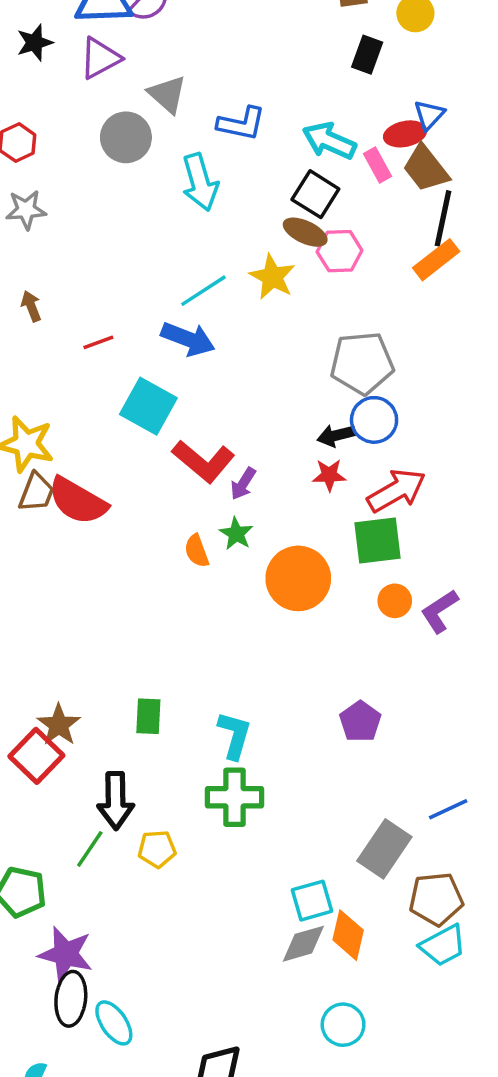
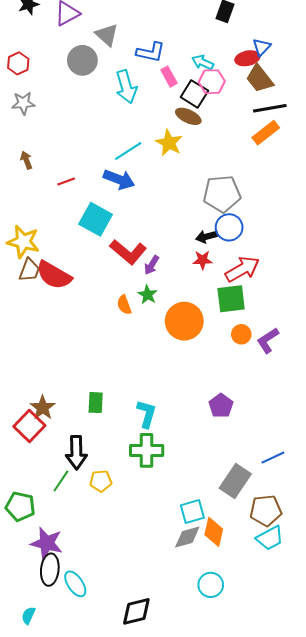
cyan arrow: (329, 141) -> (203, 62), size x0.7
pink rectangle: (377, 165) -> (169, 77), moved
black line: (443, 218) -> (270, 108), turned 68
pink hexagon: (340, 251) -> (212, 82), moved

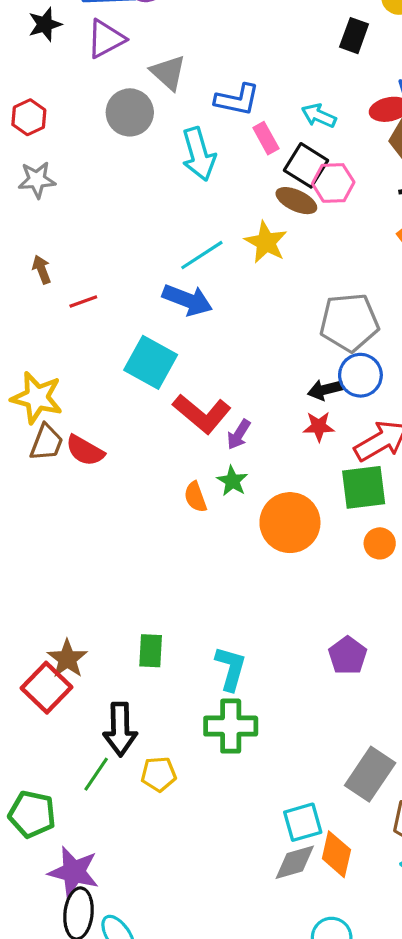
pink hexagon: (212, 82) -> (333, 183), moved
red line: (66, 182) -> (83, 302), moved
red semicircle: (54, 275) -> (85, 451), size x0.7

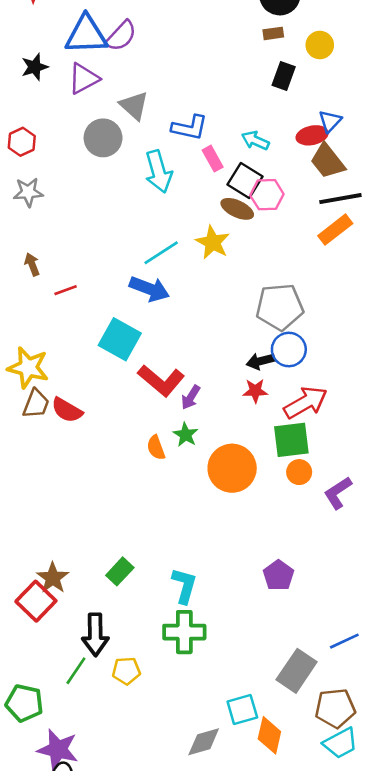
orange circle: (380, 543) -> (299, 472), moved
green rectangle: (151, 651) -> (120, 571), turned 40
gray diamond: (295, 862) -> (204, 742), moved

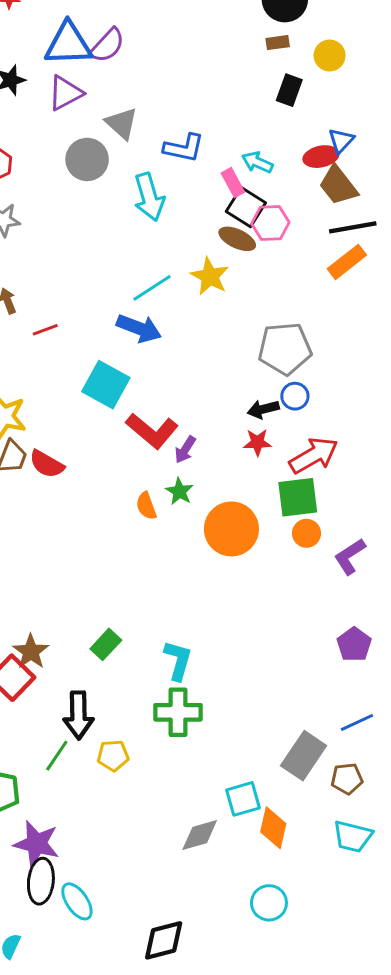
pink rectangle: (213, 159) -> (233, 183), moved
blue circle: (289, 350) -> (295, 396), size x0.7
purple pentagon: (278, 575) -> (354, 644), moved
brown pentagon: (335, 708) -> (347, 779), moved, size x0.7
cyan trapezoid: (340, 743) -> (353, 836), turned 42

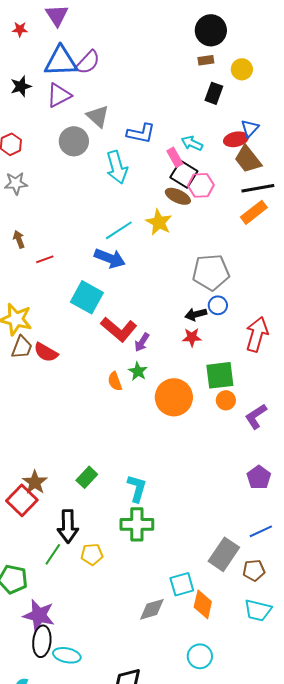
red arrow: (314, 455) -> (257, 334), moved, turned -44
cyan ellipse: (77, 901) -> (67, 655), turned -44

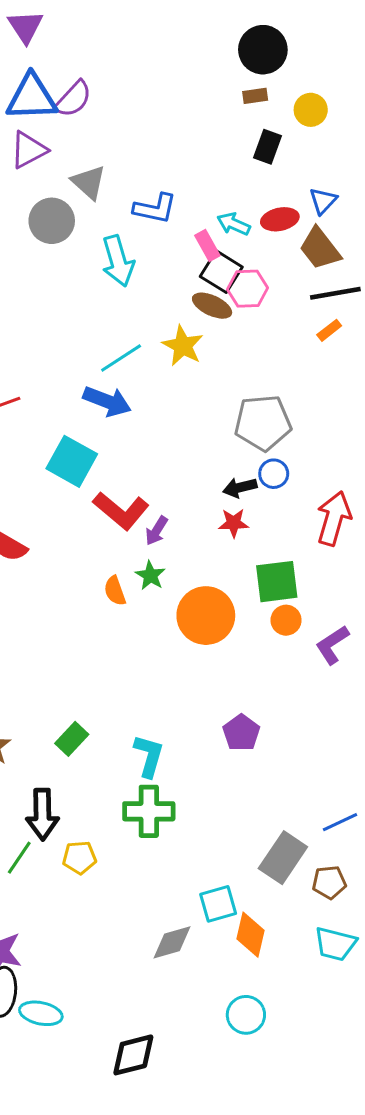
red ellipse: (236, 139) -> (280, 219), moved
orange rectangle: (254, 212) -> (329, 330), size x0.6
purple pentagon: (259, 477) -> (241, 733), moved

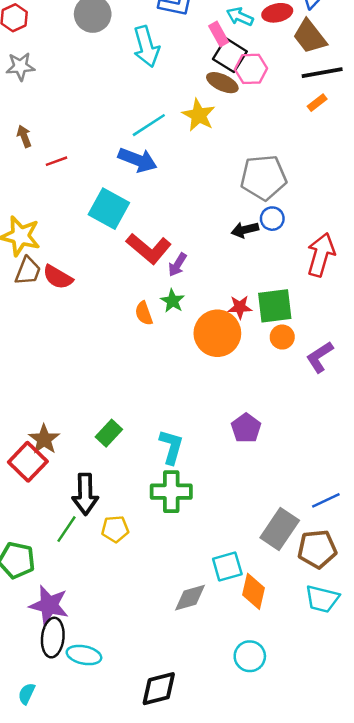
red star: (234, 523) -> (240, 307), moved
brown pentagon: (329, 882) -> (317, 549), size x1.4

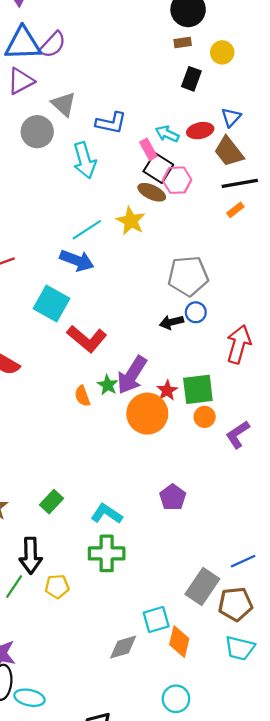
purple arrow: (177, 265) -> (132, 375), moved, size x1.8
red star: (240, 307) -> (167, 390), turned -30
cyan L-shape: (171, 447) -> (107, 514), turned -72

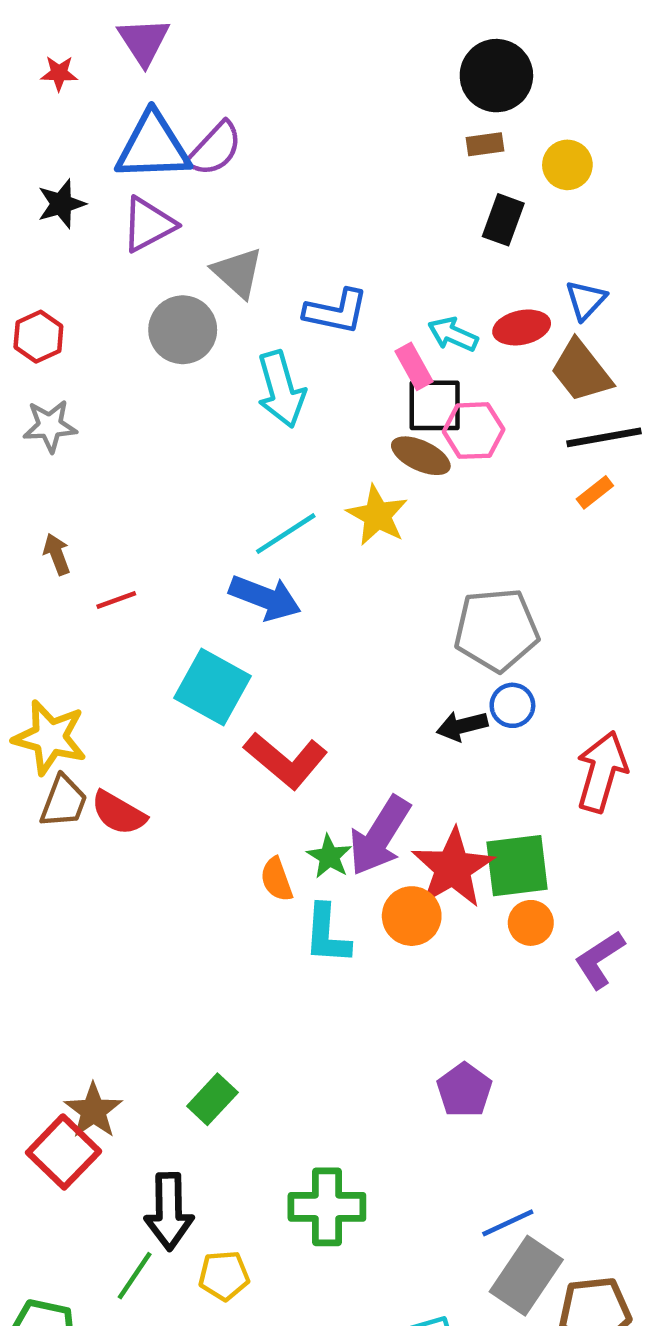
black square: (158, 168) -> (435, 405), turned -32
red star: (167, 390) -> (453, 868), size x1.8
orange circle: (147, 414) -> (412, 916), size x0.7
cyan L-shape: (107, 514) -> (327, 934), moved, turned -120
blue line: (243, 561) -> (508, 1223), moved

